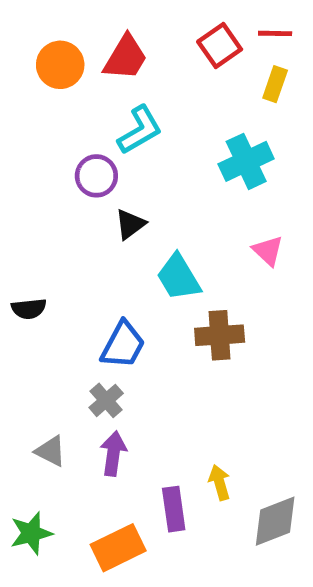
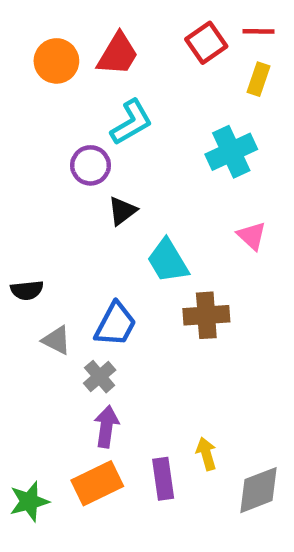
gray triangle: (51, 451) -> (56, 340), moved
orange rectangle: (118, 548) -> (97, 483), moved

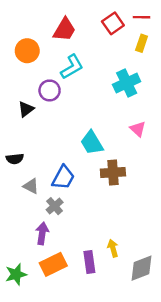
orange circle: (56, 61) -> (27, 51), moved
black triangle: (122, 211) -> (26, 109), moved
purple arrow: (106, 427) -> (42, 233), moved

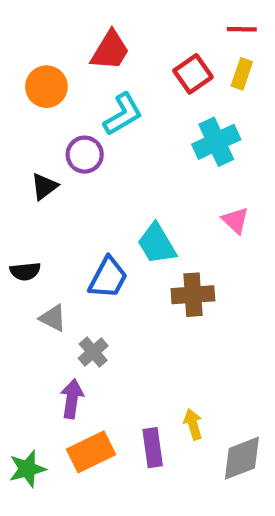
red square: (113, 23) -> (193, 74), moved
blue trapezoid: (63, 177) -> (108, 278), moved

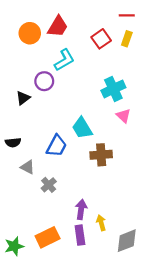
orange circle: (46, 87) -> (30, 33), moved
cyan cross: (216, 142) -> (113, 89), moved
purple arrow: (72, 399) -> (81, 209), moved

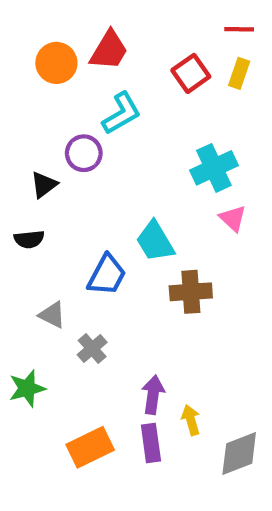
black semicircle: (13, 143) -> (29, 239), moved
green star: (14, 246) -> (27, 388), moved

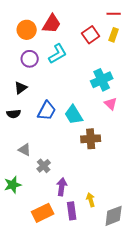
purple circle: (84, 153) -> (30, 59), moved
blue trapezoid: (107, 275) -> (47, 111), moved
purple arrow: (153, 395) -> (62, 187), moved

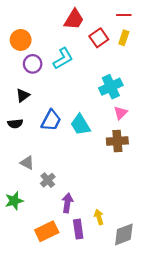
red trapezoid: (52, 24) -> (74, 19), moved
orange circle: (27, 30) -> (21, 40), moved
pink triangle: (111, 104) -> (121, 113), turned 32
brown cross: (91, 139) -> (117, 141), moved

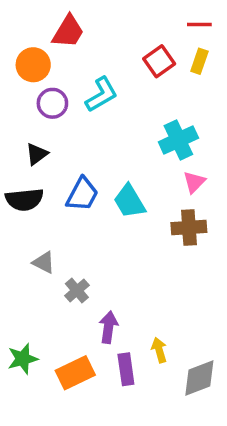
red trapezoid: (74, 19) -> (68, 32), moved
black semicircle: (15, 124) -> (24, 200), size x1.5
green star: (14, 201) -> (23, 359), moved

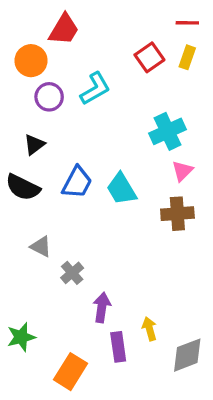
black semicircle: (24, 200) -> (23, 187), turned 32
orange rectangle: (75, 373) -> (70, 372), moved, turned -32

